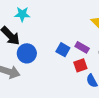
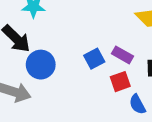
blue square: (63, 50) -> (94, 59), turned 32

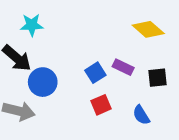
red square: (120, 82) -> (101, 105), moved

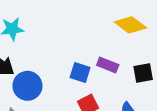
blue square: (95, 73) -> (80, 72), turned -36

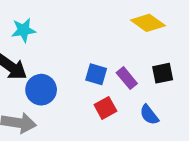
purple rectangle: (108, 65) -> (127, 78), moved, turned 30

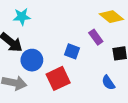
purple rectangle: (127, 78) -> (96, 37), moved
red square: (105, 108) -> (58, 78), moved, size x1.5

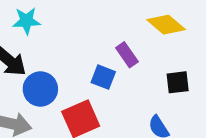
purple rectangle: (96, 37) -> (127, 55), moved

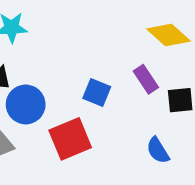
purple rectangle: (127, 55) -> (146, 79), moved

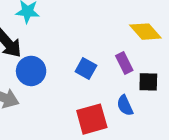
red square: (70, 139) -> (92, 119), moved
blue semicircle: (158, 150) -> (125, 105), moved

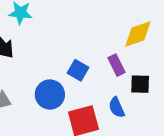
yellow diamond: (145, 32) -> (138, 34), turned -68
blue circle: (31, 71) -> (50, 95), moved

